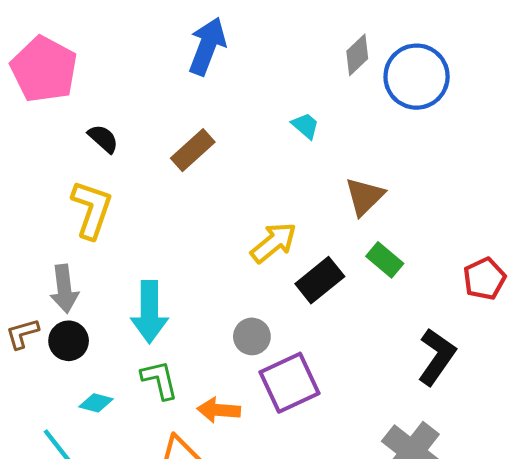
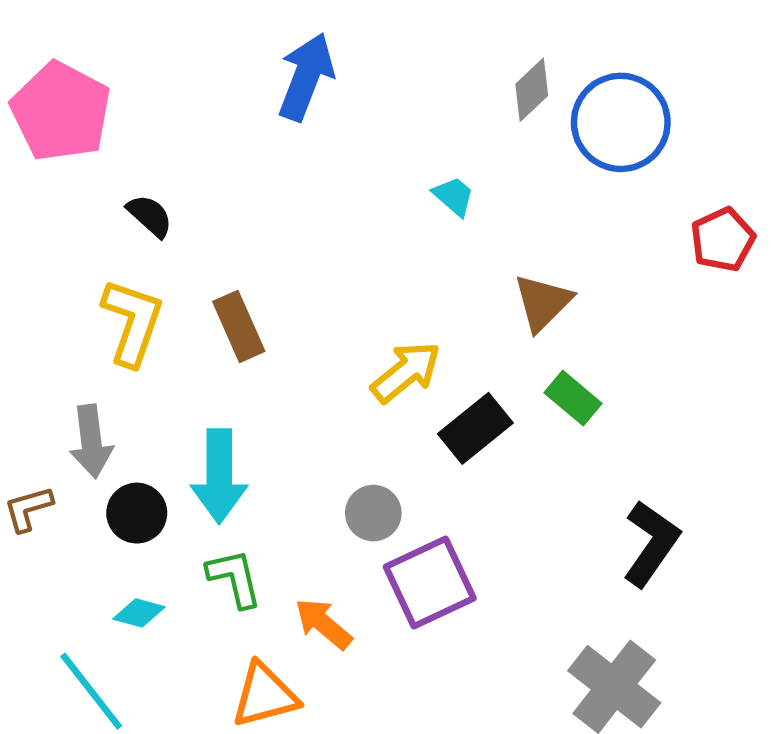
brown rectangle: (193, 150) -> (239, 326), moved, turned -72
red pentagon: (484, 279) -> (723, 240), moved
black circle: (69, 341) -> (137, 513), moved
orange arrow: (219, 410) -> (323, 624), turned 36

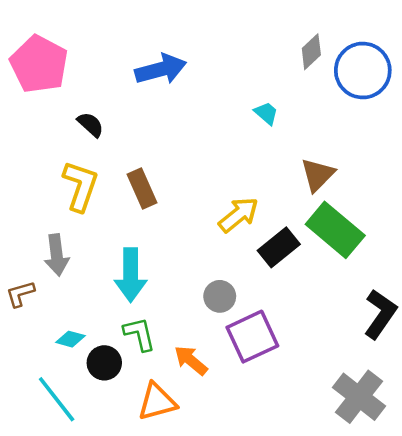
blue arrow: (306, 77) -> (161, 69), moved, turned 54
green rectangle: (573, 398) -> (335, 230), size x1.8
black circle: (137, 513) -> (104, 363), moved
cyan diamond: (139, 613) -> (70, 339), moved

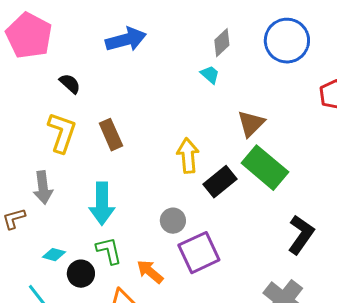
gray diamond: (311, 52) -> (222, 43), moved
yellow arrow: (239, 215) -> (188, 156), turned -56

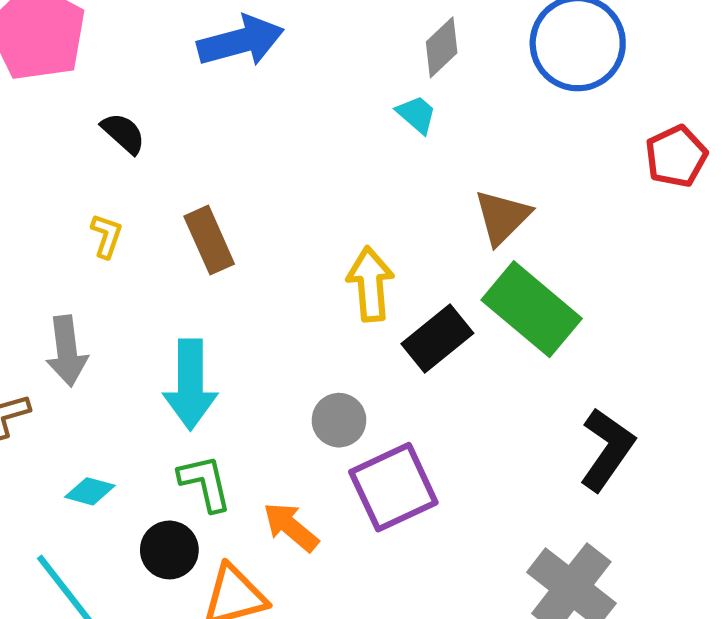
yellow L-shape: (62, 133) -> (107, 236), size x0.5
black circle: (81, 274) -> (169, 550), moved

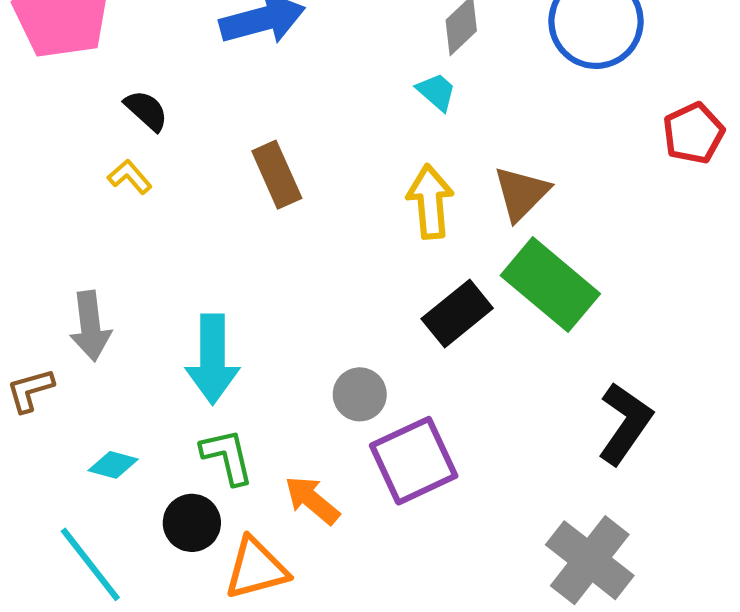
yellow L-shape: (107, 236) -> (130, 177), moved, turned -60
brown rectangle: (209, 240) -> (277, 175), moved
yellow arrow: (370, 284) -> (430, 202), moved

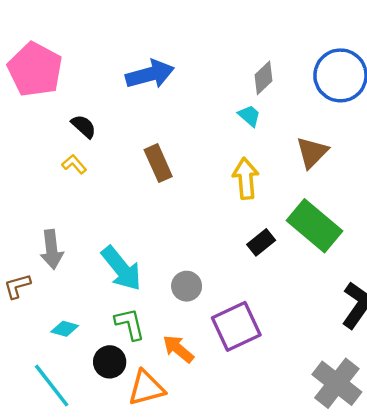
brown triangle: (521, 193) -> (312, 152), moved
black rectangle: (457, 314) -> (261, 242), size x0.7
cyan arrow: (213, 359) -> (121, 268), turned -39
gray circle: (360, 394) -> (187, 286), moved

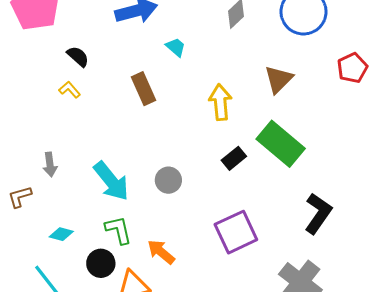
cyan trapezoid: (249, 116) -> (176, 47), moved
gray arrow: (52, 249) -> (50, 165), size x0.7
gray circle: (187, 286) -> (168, 180), moved
purple square: (236, 326) -> (236, 232), moved

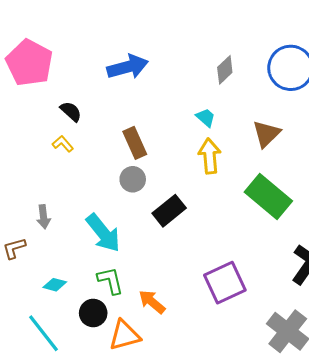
cyan trapezoid: (176, 47) -> (206, 118), moved
black rectangle: (234, 158) -> (169, 211), moved, size x1.4
gray circle: (168, 180) -> (133, 179), moved

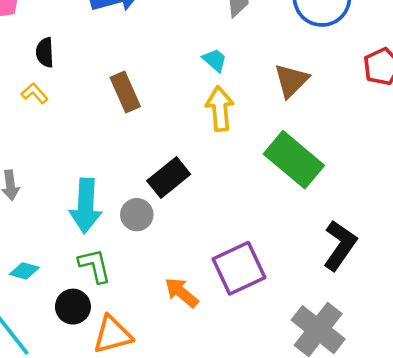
black semicircle: (71, 111) -> (45, 52), turned -135
gray circle: (133, 179) -> (137, 215), moved
cyan arrow: (103, 233) -> (86, 206), turned 42
orange arrow: (152, 302) -> (181, 293), moved

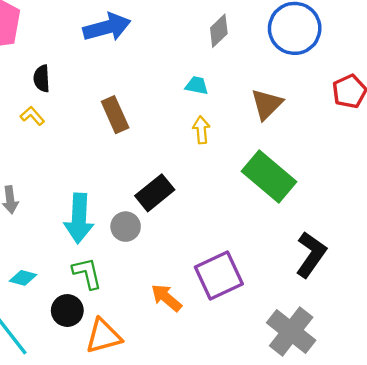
cyan trapezoid: (215, 60) -> (197, 86), turned -30
yellow arrow: (220, 109) -> (201, 130), size x0.7

